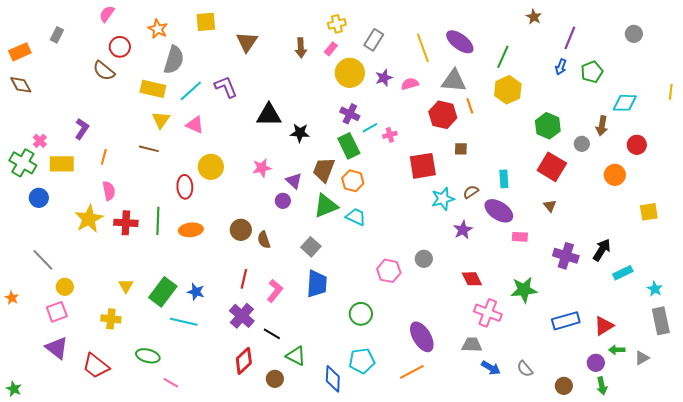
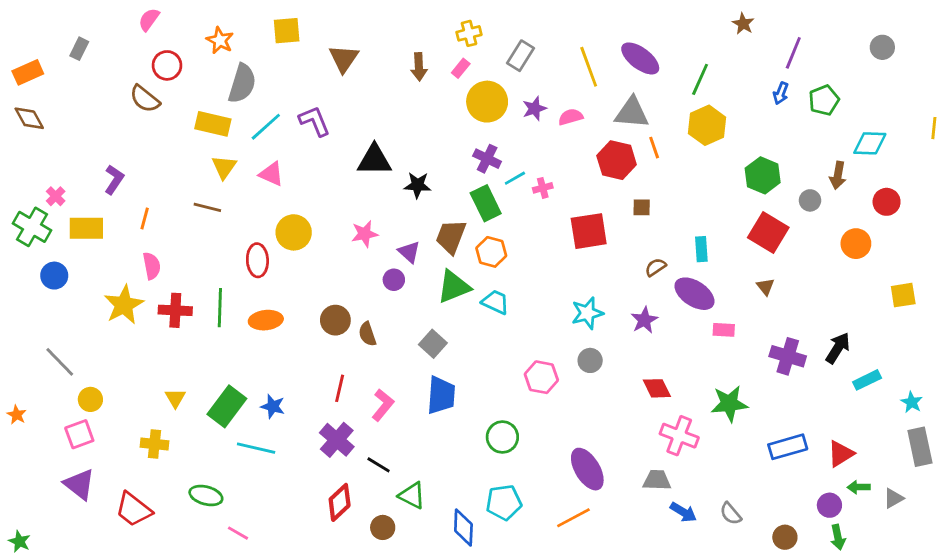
cyan star: (443, 199) -> (587, 313), moved

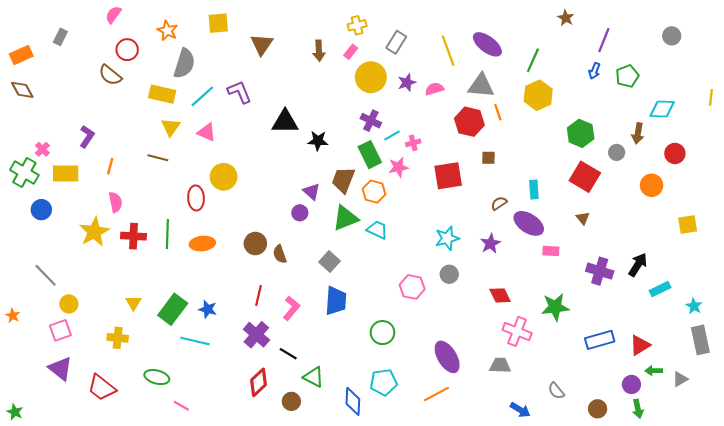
pink star: (365, 234) -> (398, 167), moved
blue arrow: (683, 512) -> (520, 410), moved

